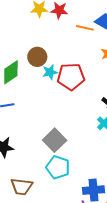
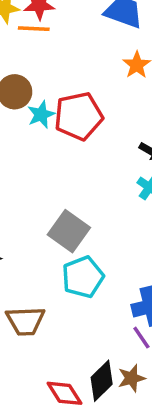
orange line: (85, 28) -> (34, 29), moved
cyan pentagon: (58, 167) -> (83, 277), turned -30

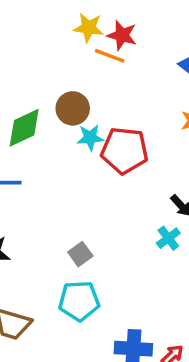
gray square: (69, 231) -> (80, 254), size x0.6

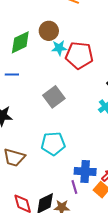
gray square: (80, 254) -> (54, 97), moved, size x1.5

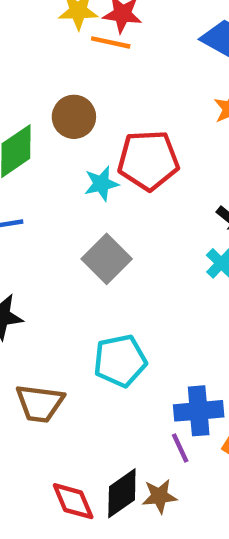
cyan star: (59, 48) -> (101, 184), moved

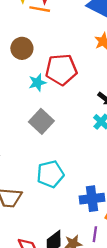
purple line: (180, 448) -> (95, 234), moved, turned 35

